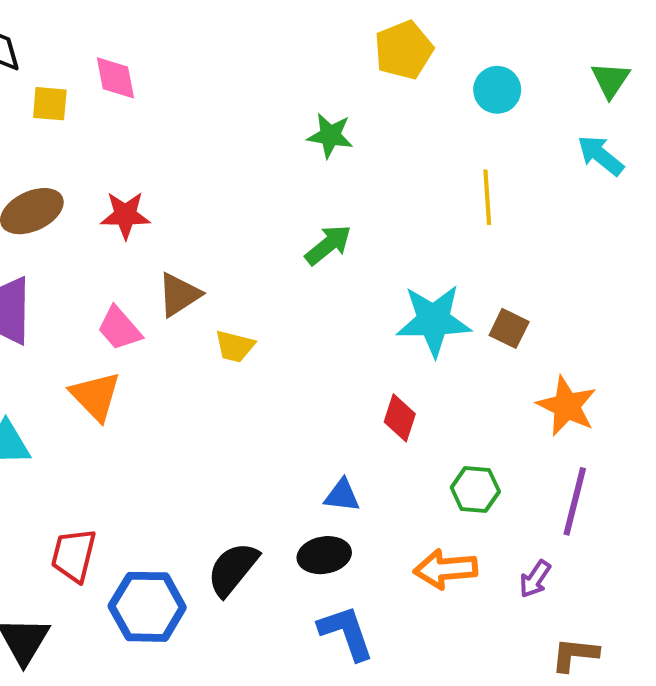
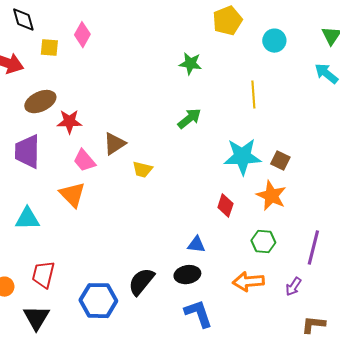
pink diamond: (115, 78) -> (82, 35), turned 40
yellow line: (487, 197) -> (253, 95), moved
red star: (125, 215) -> (69, 122), moved
orange star: (567, 406) -> (271, 196), moved
red trapezoid: (74, 555) -> (43, 275), moved

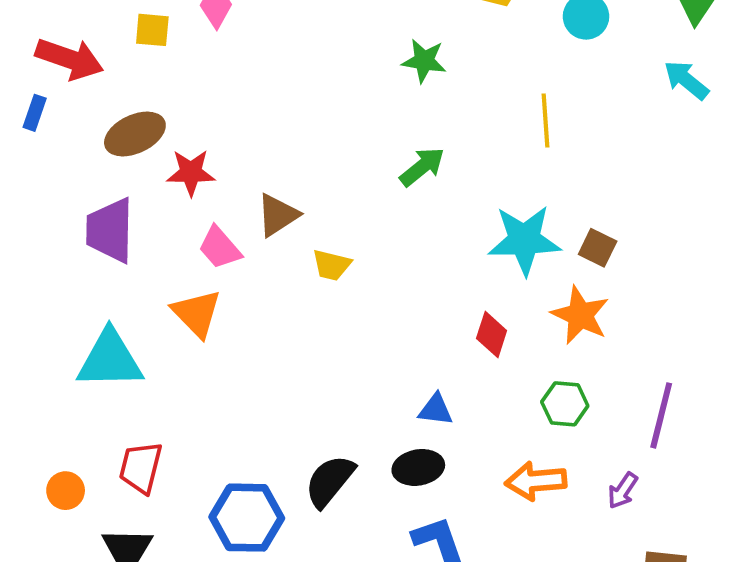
cyan triangle: (27, 219) -> (110, 360), size x1.4

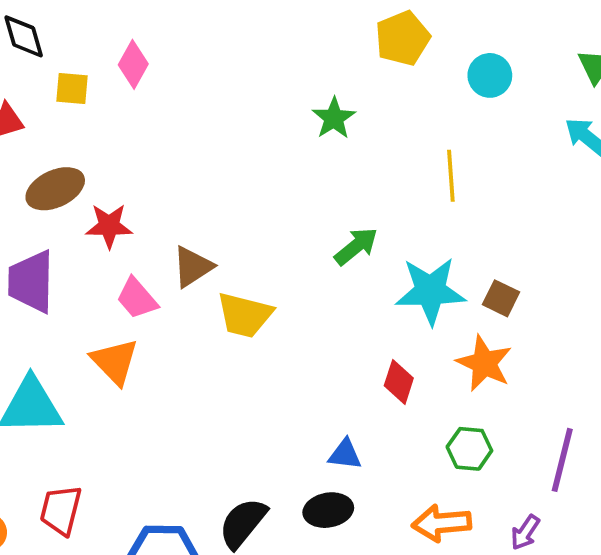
green star: (424, 61) -> (334, 118), turned 30
green arrow: (422, 167) -> (356, 246), moved
yellow trapezoid: (332, 265) -> (245, 315), size x1.5

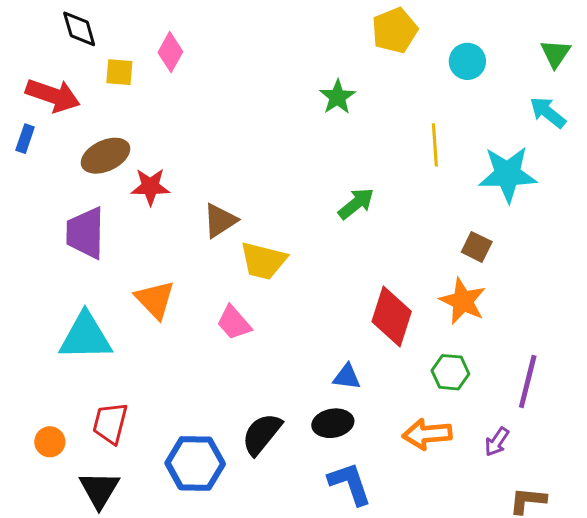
cyan star: (430, 291) -> (508, 174), moved
pink trapezoid: (137, 298) -> (234, 323), moved
red diamond: (399, 382) -> (392, 317), size x1.6

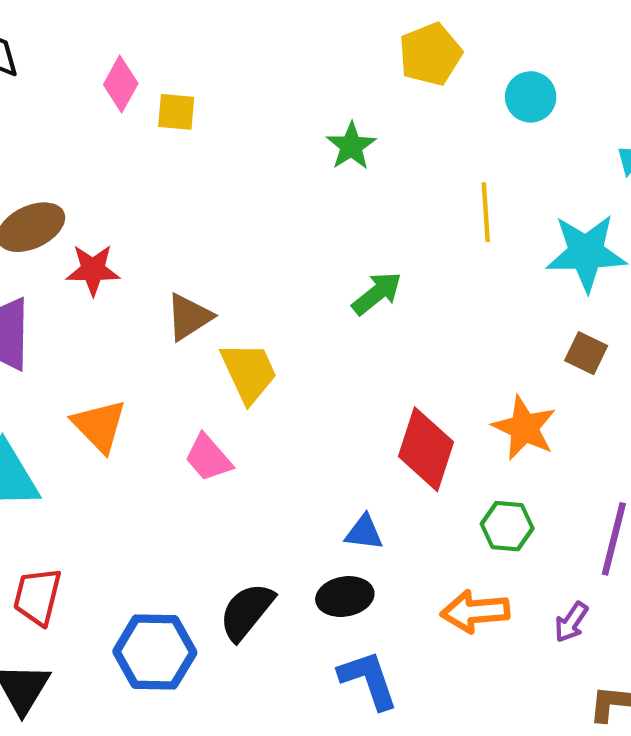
yellow square: (119, 72) -> (176, 112), moved
brown square: (477, 247) -> (586, 353), moved
yellow trapezoid: (263, 261) -> (249, 372), turned -129

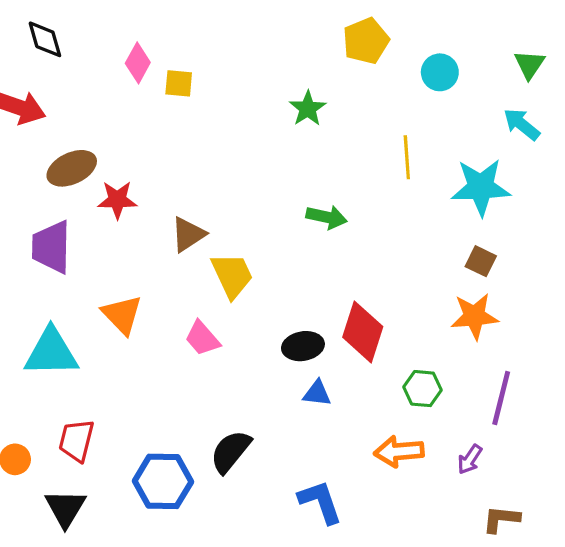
green arrow: (377, 293) -> (327, 217), turned 51
orange star: (524, 428) -> (474, 316), moved, turned -30
black ellipse: (345, 597) -> (303, 346), moved

